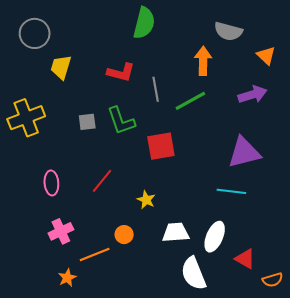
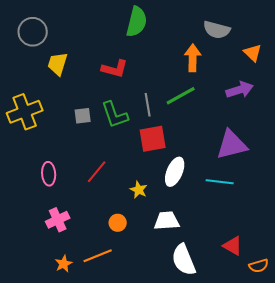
gray line: (156, 89) -> (148, 105), moved
white ellipse: (215, 237) -> (175, 172), moved
orange line: (95, 255) -> (98, 256), moved

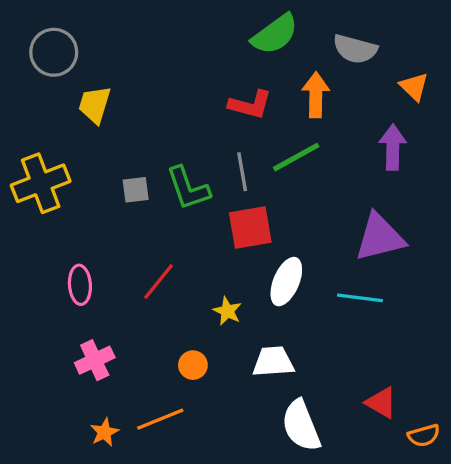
green semicircle: (137, 22) -> (275, 34), moved, turned 40
red L-shape: (115, 69) -> (250, 105), moved
purple arrow: (240, 90) -> (393, 147), turned -72

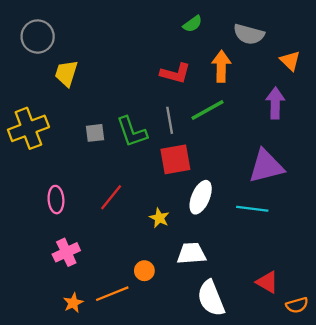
green semicircle: (275, 34) -> (193, 24), size x0.6
orange circle: (193, 365) -> (144, 271), moved

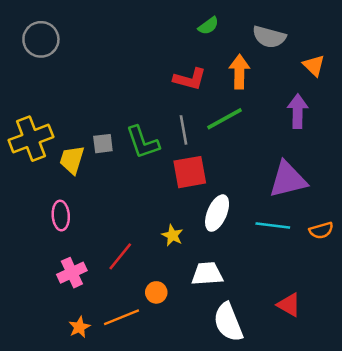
yellow trapezoid: (66, 73) -> (72, 160), moved
red line: (111, 197) -> (120, 256), moved
orange semicircle: (297, 305) -> (321, 230), moved

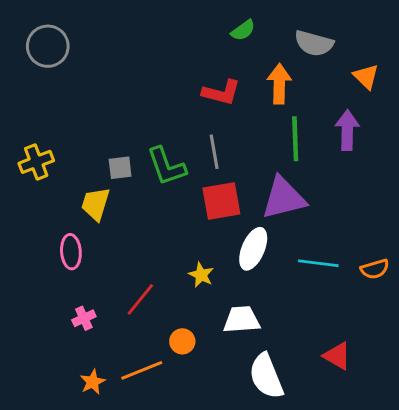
green line: (224, 119) -> (295, 139), moved, turned -63
yellow cross: (31, 139) -> (36, 162), size x0.7
yellow trapezoid: (72, 160) -> (95, 204), moved
purple triangle: (288, 180) -> (284, 198), moved
pink cross: (72, 273) -> (84, 318), size x0.7

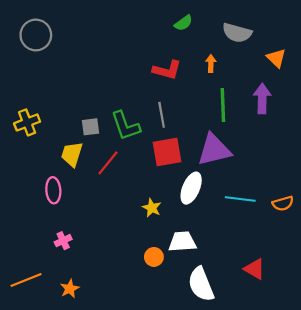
orange arrow: (279, 84) -> (211, 63), size x0.6
red line: (140, 299) -> (108, 163), moved
orange circle: (182, 341) -> (154, 257), moved
orange line: (142, 370) -> (26, 280), moved

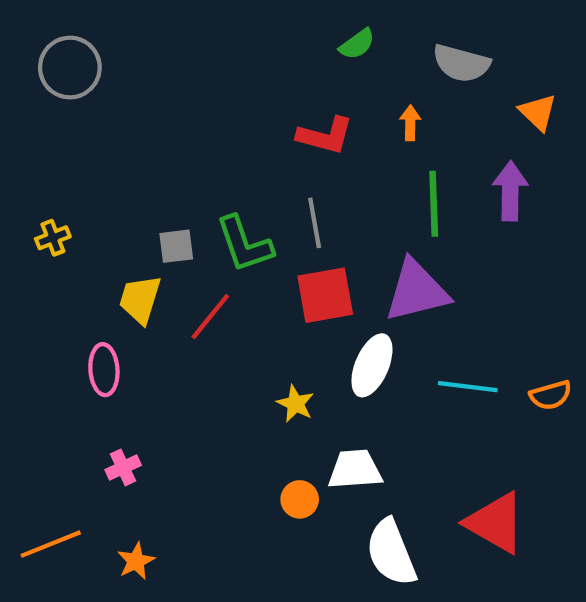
yellow cross: (27, 122) -> (53, 238), size x0.7
red triangle: (255, 269) -> (495, 523), size x1.5

